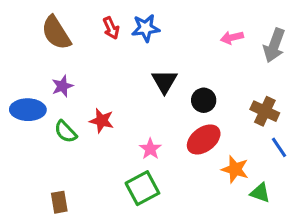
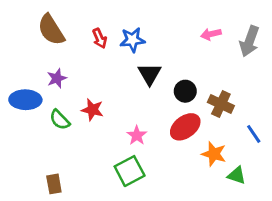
red arrow: (111, 28) -> (100, 38), moved
blue star: (146, 28) -> (132, 40), moved
brown cross: (265, 111) -> (221, 104), moved

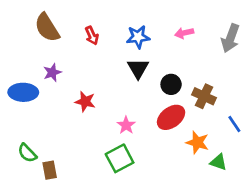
pink arrow: (211, 34) -> (184, 33), moved
blue star: (132, 40) -> (138, 37), moved
green semicircle: (60, 120) -> (27, 153), moved

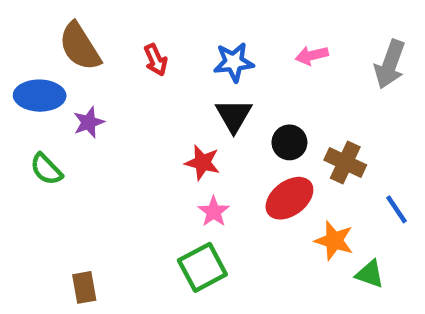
blue ellipse: (23, 92) -> (40, 96), moved
red star: (85, 102) -> (202, 162), moved
green semicircle: (27, 153) -> (46, 169), moved

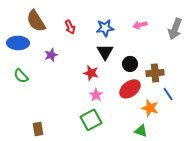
purple star: (89, 122) -> (51, 55), moved
brown cross: (345, 162) -> (155, 73), turned -30
blue line: (397, 209) -> (168, 94), moved
green triangle: (370, 274) -> (141, 131), moved

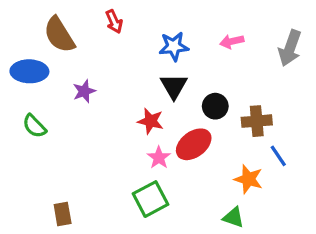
red arrow: (70, 27) -> (114, 22), moved
red ellipse: (130, 89) -> (194, 144), moved

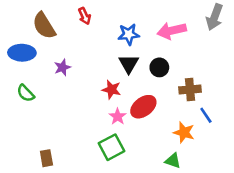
pink arrow: (232, 41) -> (172, 31), size x1.6
gray arrow: (290, 48) -> (215, 17), moved
black circle: (215, 106) -> (159, 67), moved

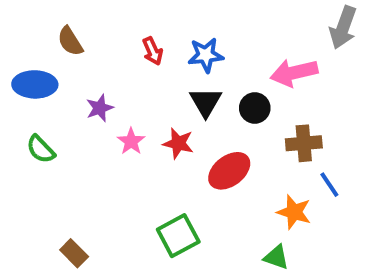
red arrow: (84, 16) -> (153, 51), moved
brown semicircle: (44, 26) -> (70, 41), size x0.7
pink arrow: (172, 31) -> (294, 73), moved
pink star: (118, 117) -> (131, 141), moved
brown rectangle: (46, 158) -> (74, 253), turned -35

